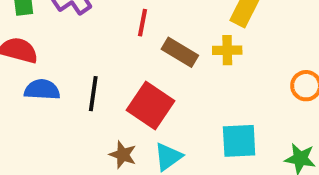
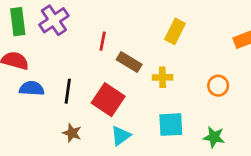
yellow cross: (227, 50) -> (162, 77), moved
brown star: (123, 155) -> (72, 133), moved

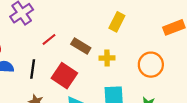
red line: (103, 41) -> (49, 39), moved, turned 40
orange circle: (218, 86) -> (151, 65), size x1.5

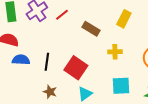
red line: (49, 39) -> (62, 15), moved
brown rectangle: (81, 46) -> (91, 29), moved

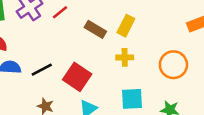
yellow rectangle: (124, 19) -> (126, 26), moved
black line: (47, 62) -> (42, 70), turned 54

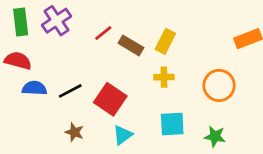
red line: (60, 12) -> (103, 33), moved

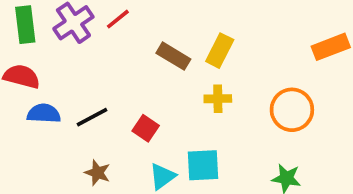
red line: (103, 33) -> (118, 19), moved
red square: (110, 99) -> (146, 128), size x0.6
cyan square: (172, 124) -> (203, 165), moved

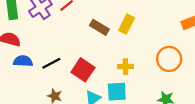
yellow cross: (218, 99) -> (125, 67), moved
red square: (146, 128) -> (83, 70), size x1.5

